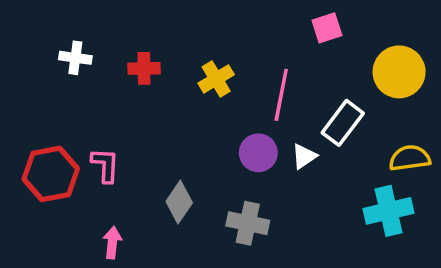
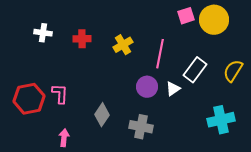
yellow circle: (399, 72) -> (214, 20), moved
yellow semicircle: (410, 158) -> (233, 71), moved, turned -50

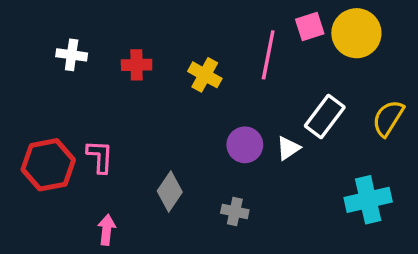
yellow cross: (123, 45) -> (205, 75), turned -30
pink line: (160, 54) -> (268, 55), moved
gray cross: (141, 127) -> (235, 211), size x0.7

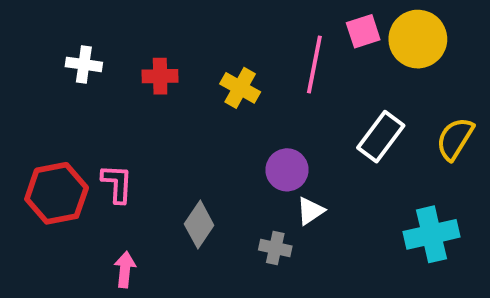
white triangle: (288, 148) -> (310, 211), moved

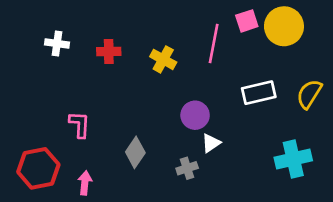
white rectangle: (381, 137) -> (259, 93), turned 40
red hexagon: (57, 193) -> (38, 168), moved
gray cross: (275, 248) -> (187, 168), turned -30

